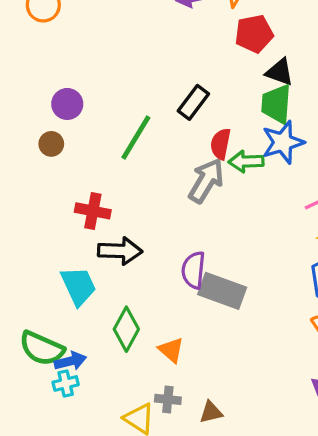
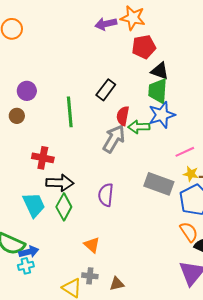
green line: (136, 138) -> (70, 112), turned -36
gray rectangle: (222, 291) -> (159, 184), moved
green diamond: (126, 329) -> (64, 207), moved

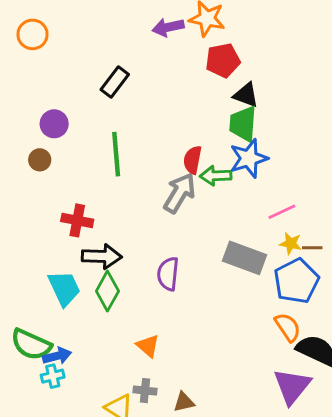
black rectangle: (106, 90) -> (115, 82), moved

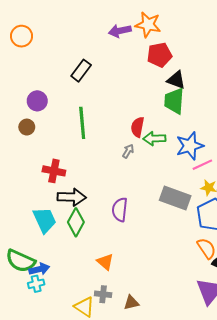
blue star: (249, 158) -> (190, 146), moved
gray arrow: (180, 193) -> (128, 151), size x0.5

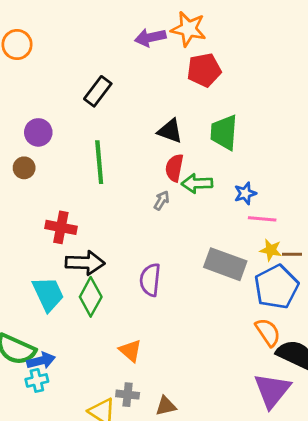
black triangle: (176, 80) -> (170, 131), moved
blue star: (190, 146) -> (245, 193), size x0.6
pink line: (202, 165) -> (262, 219), turned 30

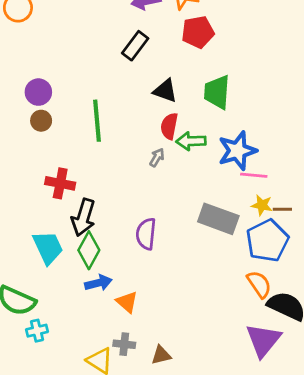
black rectangle: (98, 91) -> (135, 46), moved
brown circle: (24, 168) -> (41, 121), moved
blue star: (245, 193) -> (237, 151), size x1.8
black arrow: (85, 263) -> (83, 217), turned 105
blue arrow: (41, 361) -> (98, 283), moved

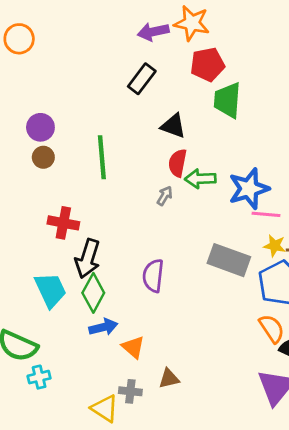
green trapezoid: (217, 92) -> (227, 100), moved
brown triangle: (161, 355) -> (169, 378), moved

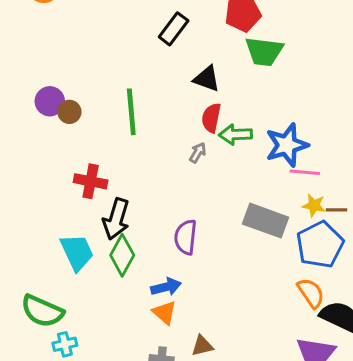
green trapezoid: (227, 100) -> (264, 51), turned -87
purple circle: (40, 127) -> (50, 101), moved
blue arrow: (103, 327) -> (166, 287), moved

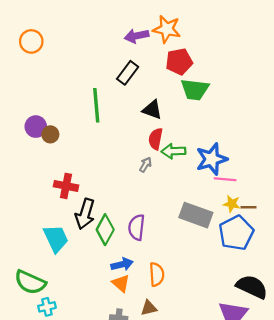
green line: (131, 112) -> (96, 105), moved
green diamond: (122, 255) -> (105, 230), moved
orange semicircle: (311, 293) -> (157, 274), moved, turned 30

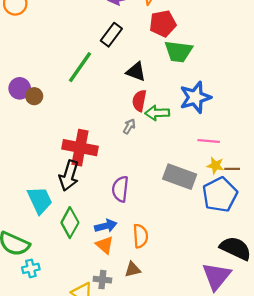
green line: (96, 105) -> (80, 67), turned 40
blue star: (212, 159) -> (195, 97), moved
red cross: (66, 186) -> (80, 148), moved, size x1.4
green diamond: (105, 230) -> (70, 223), moved

